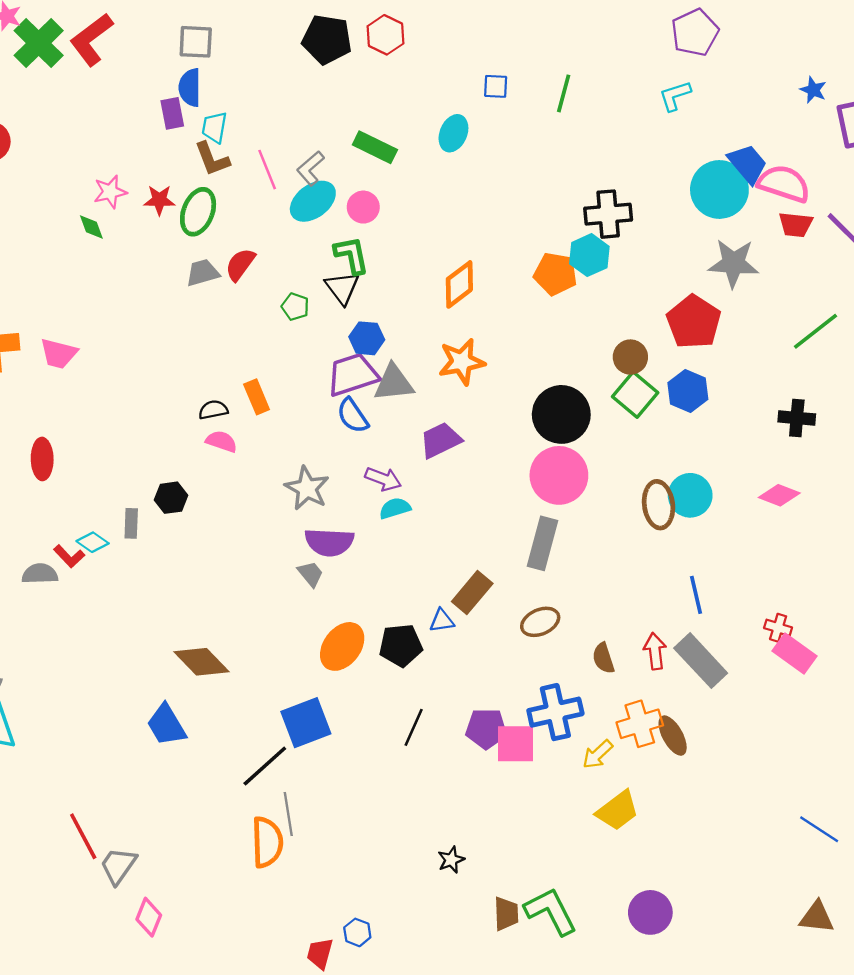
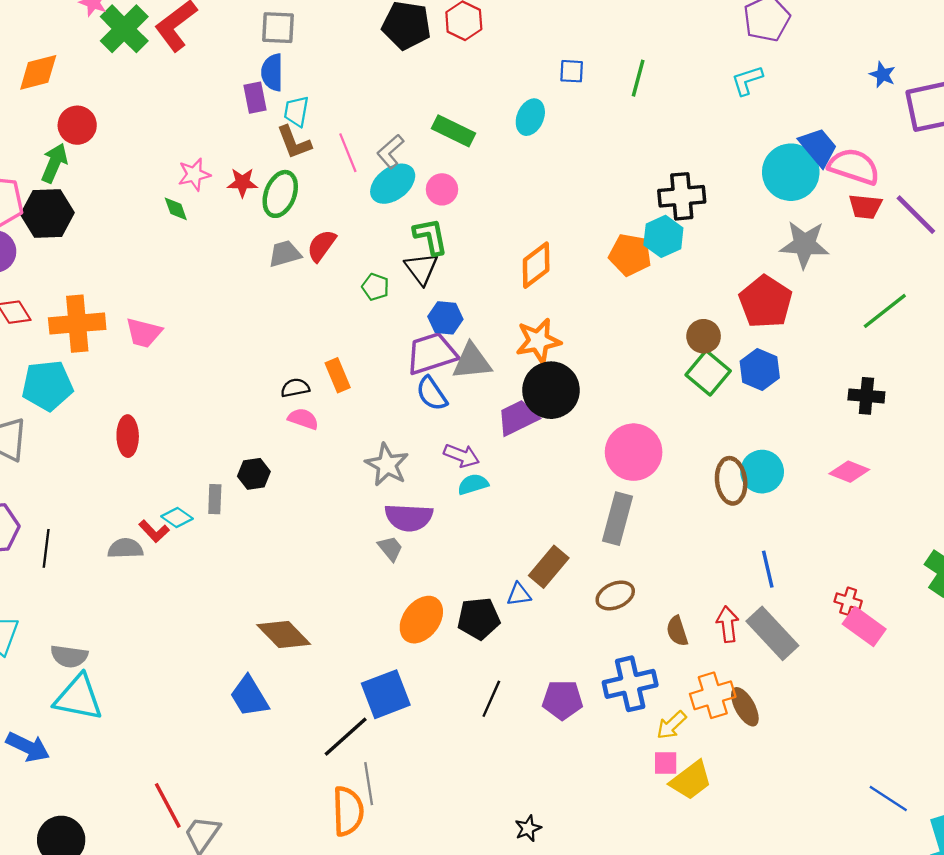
black circle: (561, 414) -> (551, 390), moved
pink square: (516, 744) -> (666, 763), moved, size x0.6

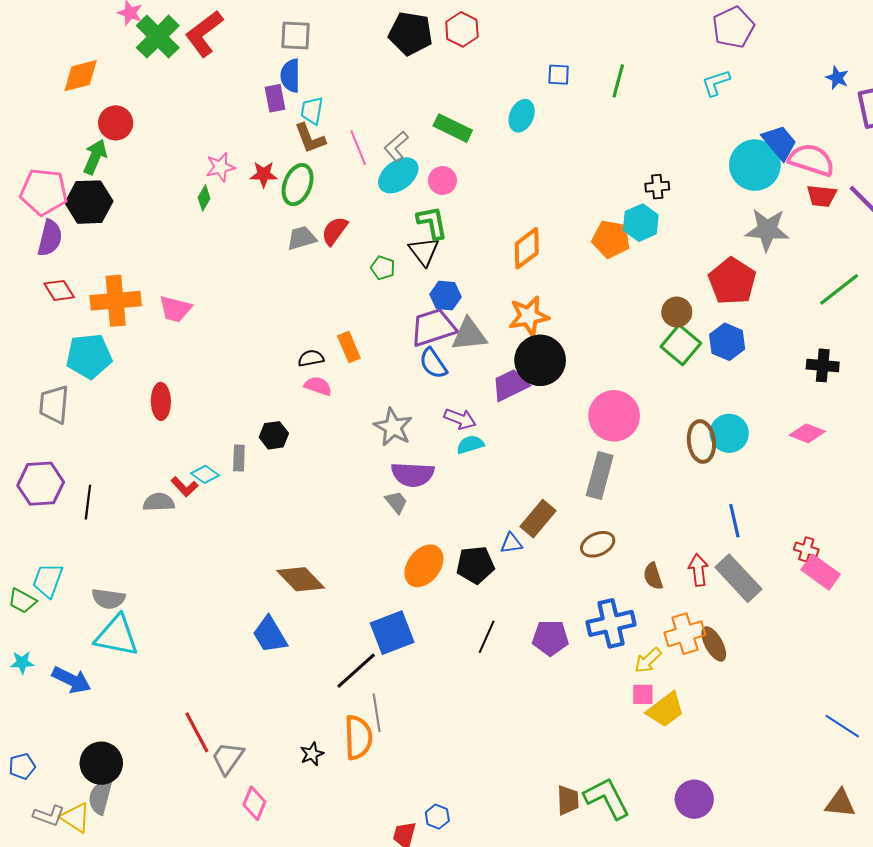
black cross: (682, 196) -> (657, 187), size x0.6
green diamond: (176, 209) -> (204, 198), turned 50
black star: (528, 828) -> (312, 754), moved

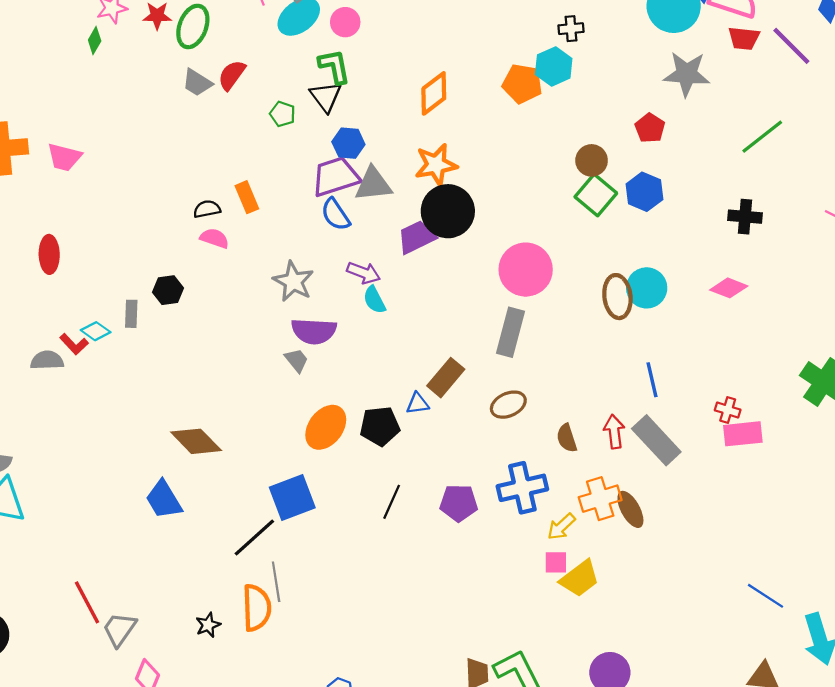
gray trapezoid: (302, 238) -> (197, 83), turned -132
red pentagon: (732, 281) -> (650, 128), size x0.6
cyan semicircle: (470, 445) -> (374, 300), turned -100
pink rectangle: (821, 572) -> (743, 434), turned -42

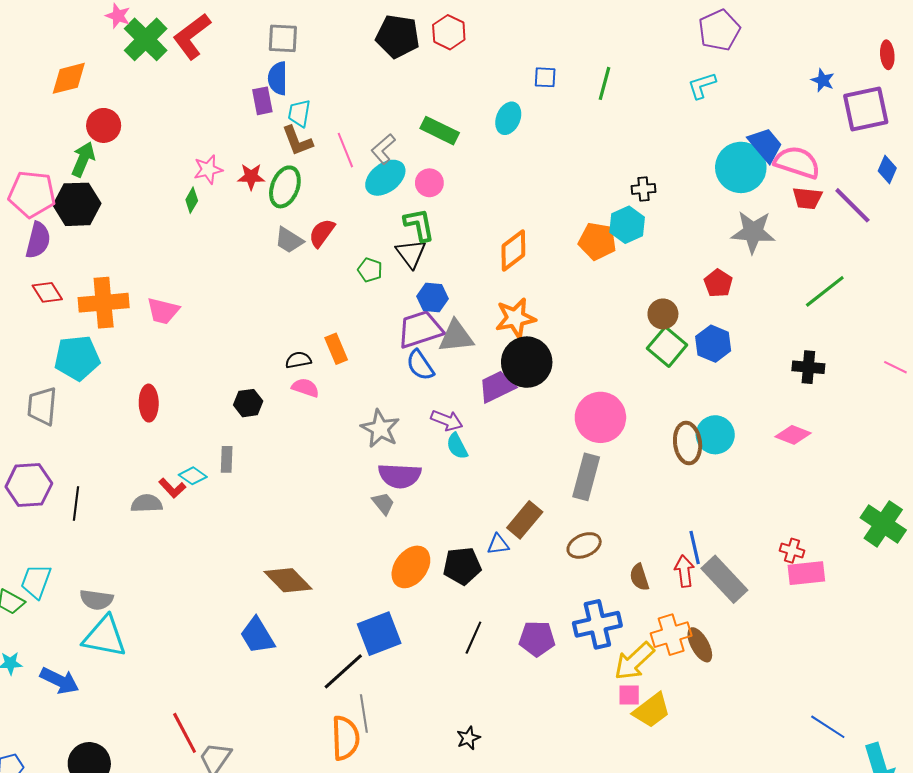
black hexagon: (168, 290) -> (248, 403), moved
blue line: (652, 380) -> (695, 547), moved
yellow arrow: (561, 527) -> (634, 661), size x1.5
black star: (208, 625) -> (468, 738), moved

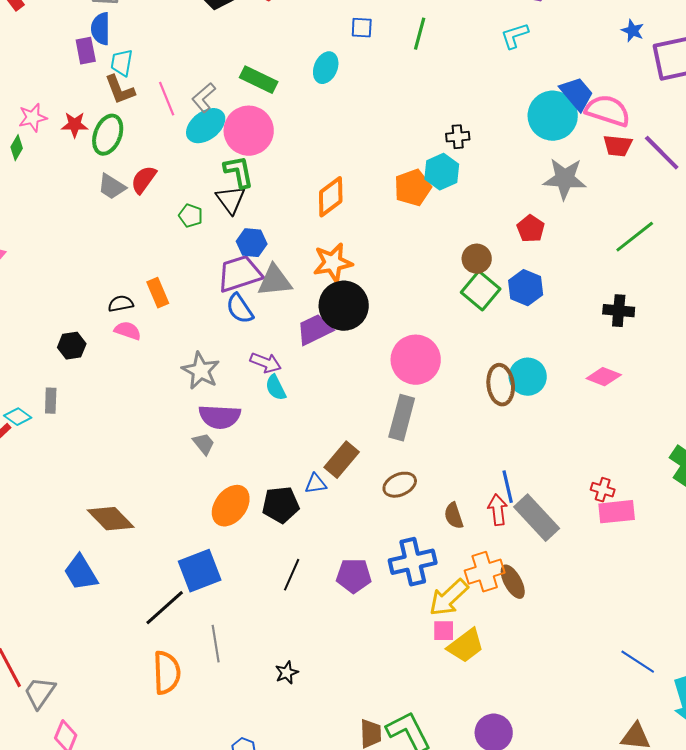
pink circle: (429, 183) -> (249, 131), size x1.8
orange pentagon: (597, 241) -> (413, 188), turned -30
gray line: (364, 713) -> (216, 644), moved

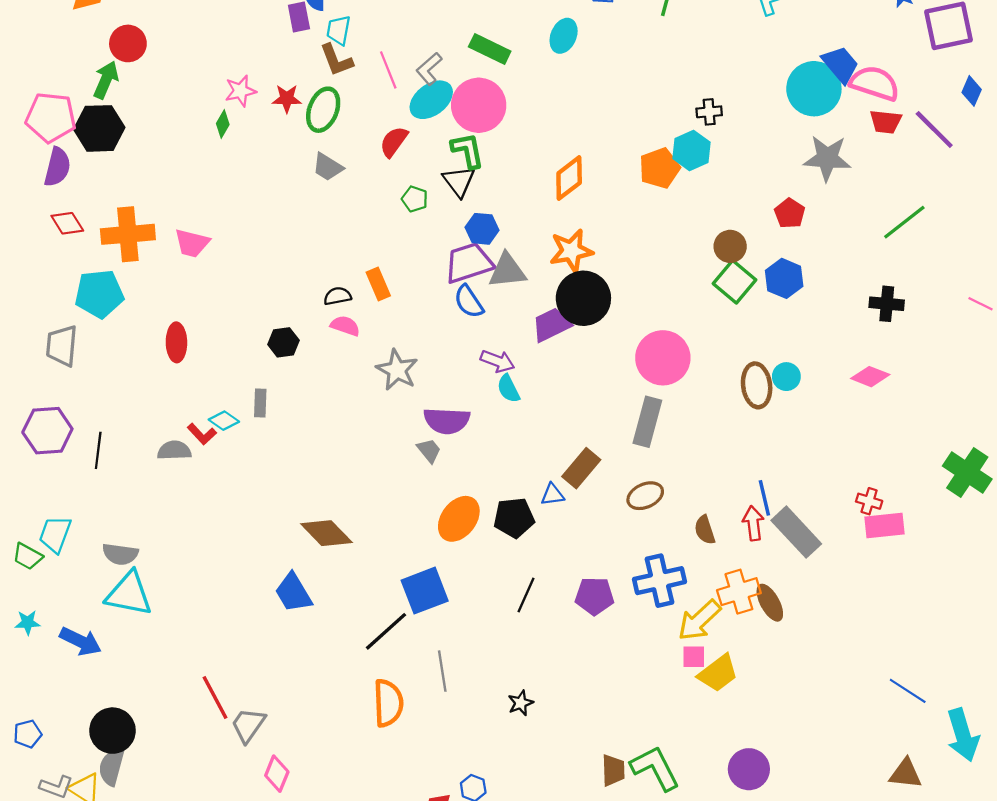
red semicircle: (144, 180) -> (394, 142), moved
gray star: (201, 371) -> (397, 370), moved
cyan circle: (528, 377) -> (786, 377), size x0.7

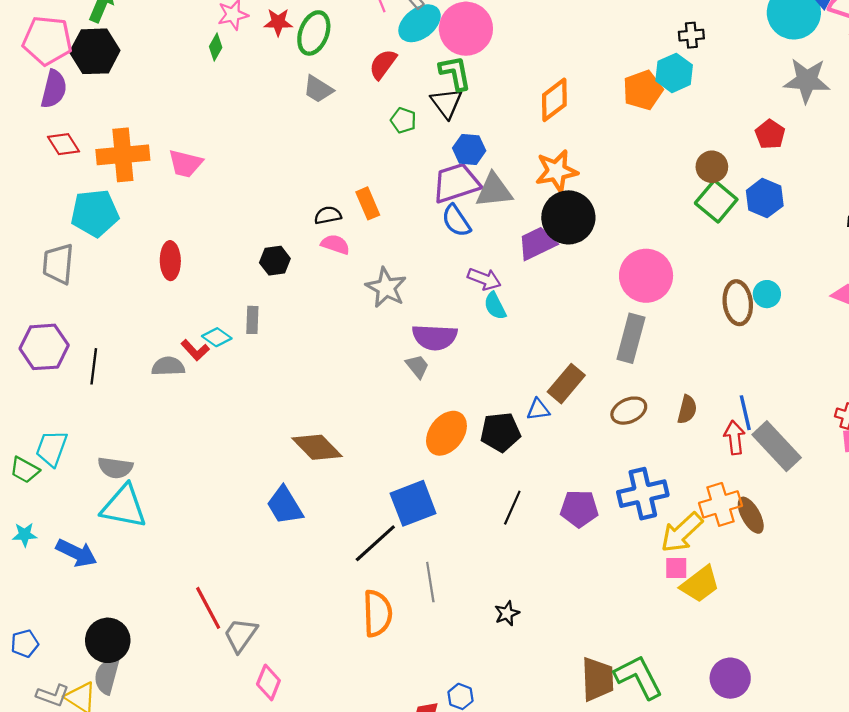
brown semicircle: (705, 530) -> (687, 409), moved, turned -148
brown trapezoid: (613, 770) -> (598, 679), size x1.4

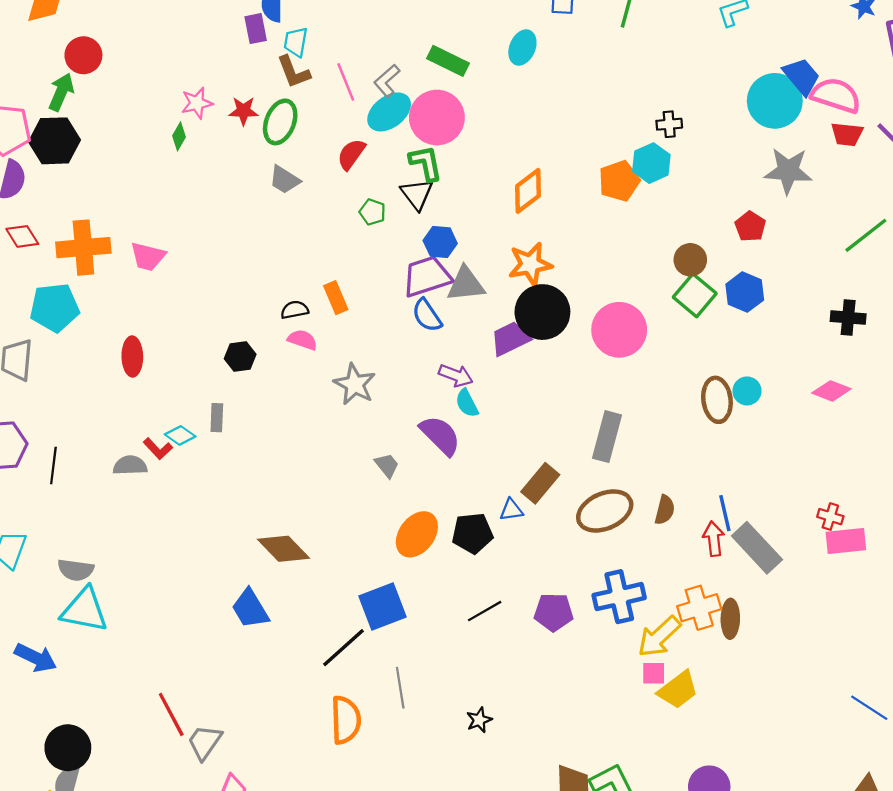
pink circle: (646, 276) -> (619, 330), moved
purple semicircle: (435, 337) -> (440, 435), moved, turned -138
brown ellipse: (629, 411) -> (605, 511), size x1.5
black line: (512, 508) -> (485, 611), turned 36
brown ellipse: (751, 515) -> (730, 619), turned 30

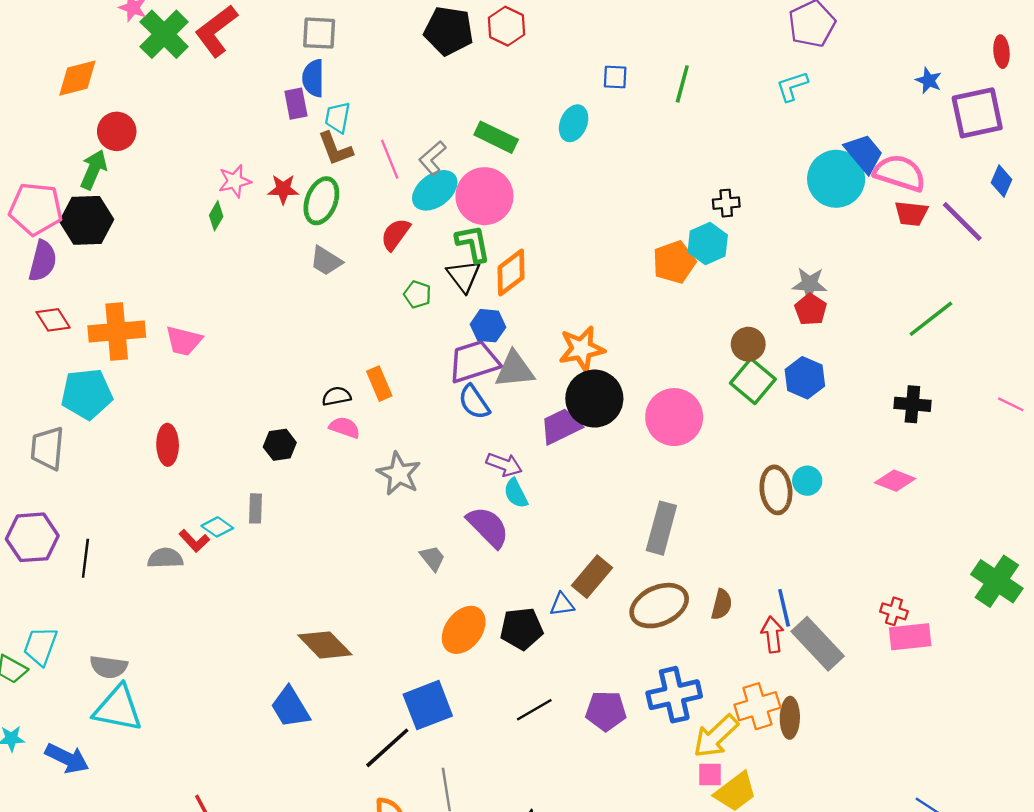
gray star: (788, 171) -> (809, 284), moved, size x0.7
orange diamond: (528, 191) -> (511, 272), moved

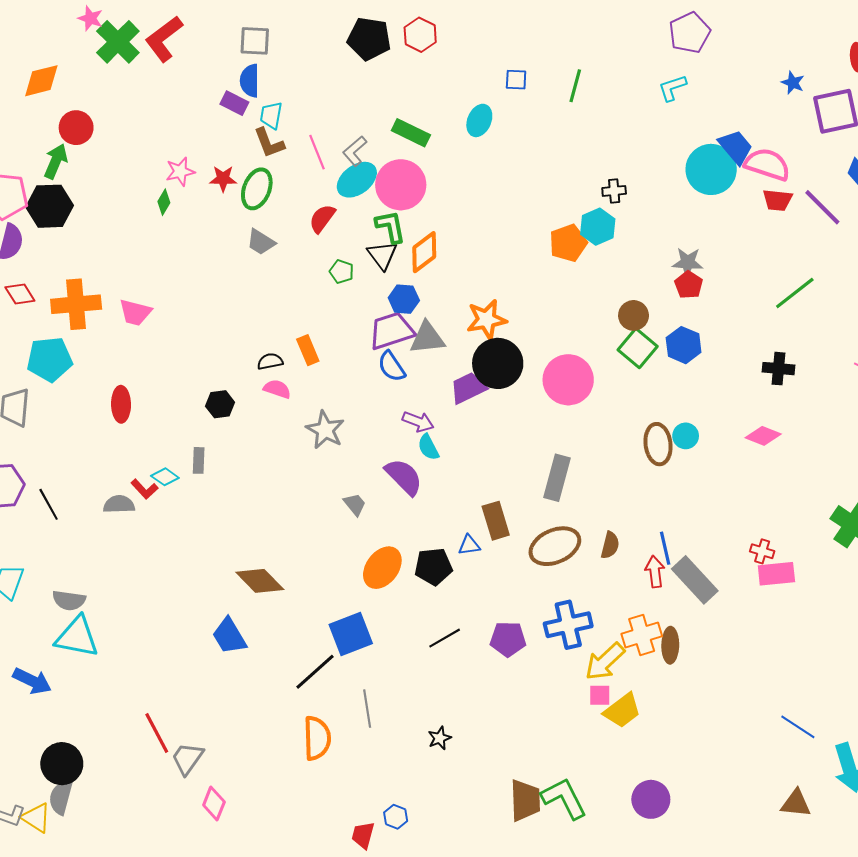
purple rectangle: (296, 104) -> (234, 103), turned -52
black line: (85, 558) -> (49, 504), turned -36
brown rectangle: (592, 577) -> (496, 521), turned -57

